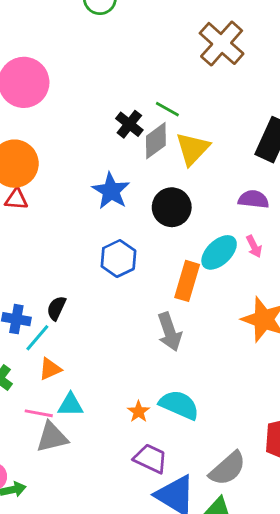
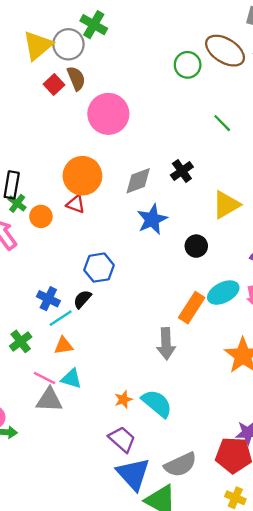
green line: (167, 109) -> (222, 123), moved
gray diamond: (156, 141) -> (138, 181), moved
black circle: (172, 207) -> (196, 246), size x0.7
blue hexagon: (118, 259) -> (99, 268), moved

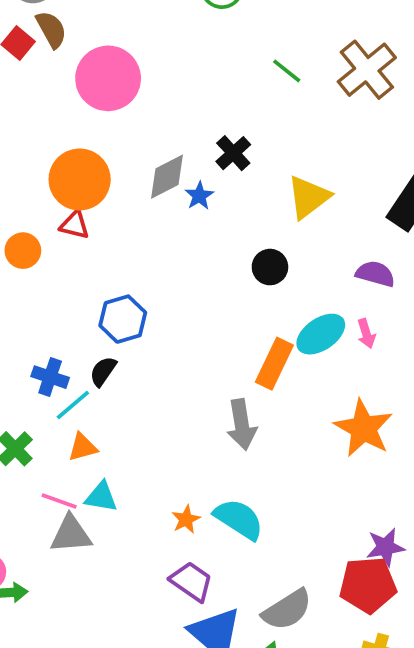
blue star: (152, 219) -> (199, 196), moved, size x0.6

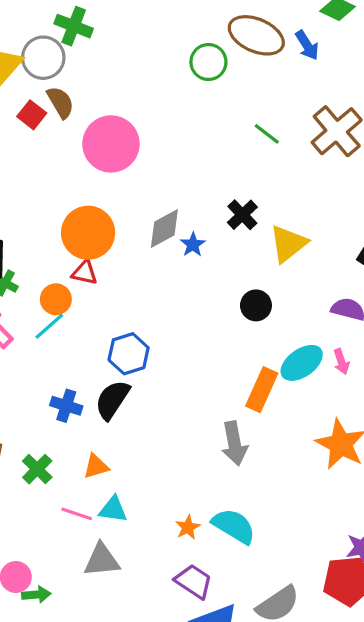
black cross: (233, 153) -> (242, 215), moved
orange circle: (23, 251) -> (56, 299), moved
black semicircle: (103, 371) -> (112, 400), size x1.5
cyan line: (73, 405) -> (49, 326), moved
gray triangle: (71, 534) -> (102, 560), moved

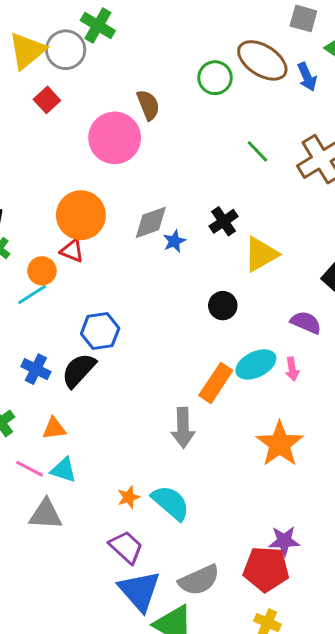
brown semicircle: (60, 102) -> (148, 105), moved

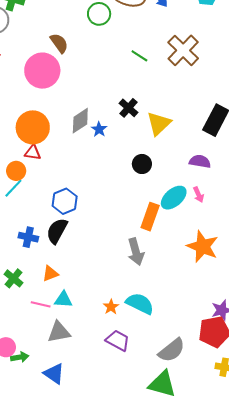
blue triangle: (140, 591) -> (54, 374), moved, size x0.7

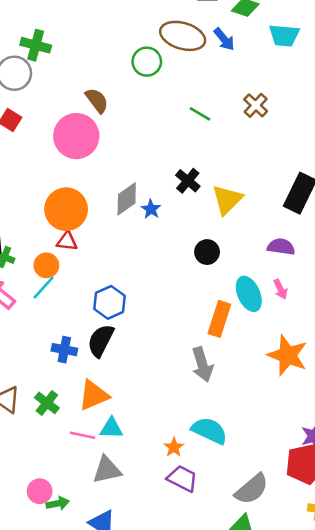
brown cross: (183, 50) -> (256, 105), size x0.6
cyan ellipse: (174, 198) -> (249, 294), turned -72
orange triangle: (50, 274) -> (94, 395), size x1.5
orange star: (111, 307) -> (174, 447), moved

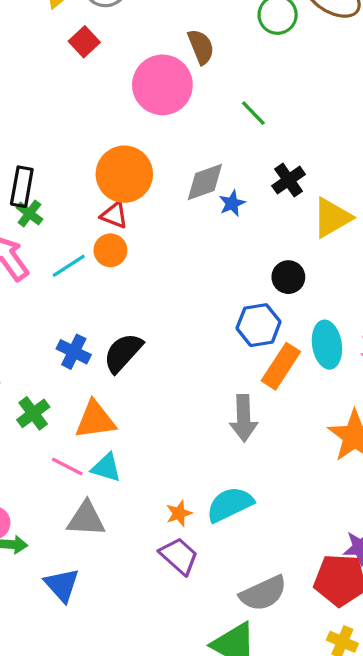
green line: (200, 114) -> (253, 113), moved
orange circle: (46, 265) -> (110, 250), moved
blue hexagon: (109, 302) -> (259, 325), moved
cyan semicircle: (209, 431) -> (230, 504), turned -66

